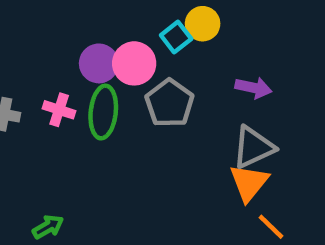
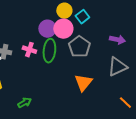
yellow circle: (203, 24) -> (64, 11), moved
orange triangle: (249, 183) -> (83, 83), moved

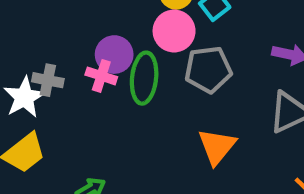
purple circle: (47, 29) -> (114, 55), moved
gray pentagon: (79, 47) -> (208, 69), turned 30

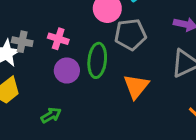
purple circle: (114, 55) -> (67, 71), moved
green ellipse: (144, 78) -> (97, 60), moved

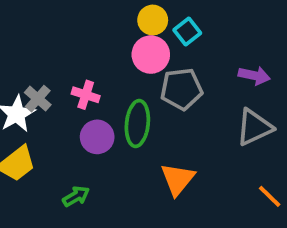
gray cross: (22, 42) -> (38, 99), turned 30
orange triangle: (136, 86) -> (178, 179), moved

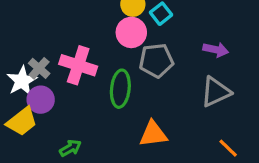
pink cross: (86, 95) -> (78, 65), size x1.6
purple circle: (97, 137) -> (41, 100), moved
orange triangle: (178, 179) -> (153, 134), turned 44

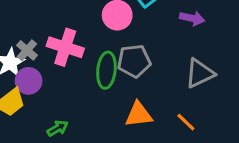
purple arrow: (216, 50) -> (192, 18), moved
gray pentagon: (156, 61) -> (134, 61), moved
orange line: (228, 148) -> (186, 122), moved

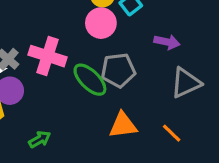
purple arrow: (192, 18) -> (167, 42), moved
green ellipse: (106, 70) -> (90, 80), turned -52

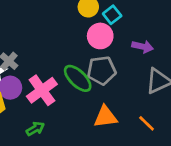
pink circle: (101, 23) -> (100, 36), moved
pink cross: (47, 56) -> (42, 90), moved, turned 36

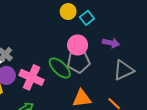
pink circle: (100, 36) -> (78, 45), moved
pink cross: (42, 90) -> (31, 77), turned -30

